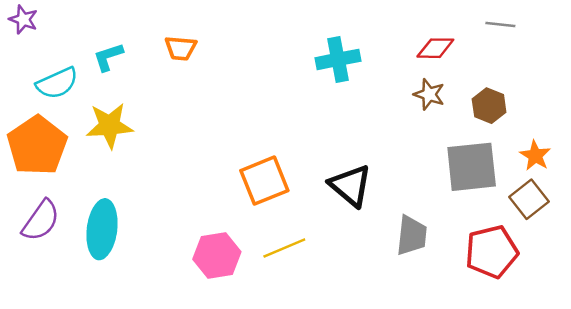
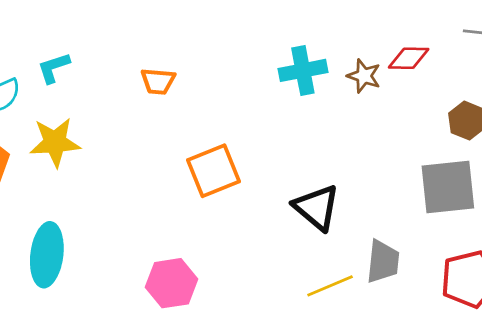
orange trapezoid: (181, 48) -> (158, 81), moved
brown star: (429, 94) -> (364, 76), moved
orange square: (264, 181) -> (213, 171), moved
yellow line: (284, 248) -> (330, 286), moved

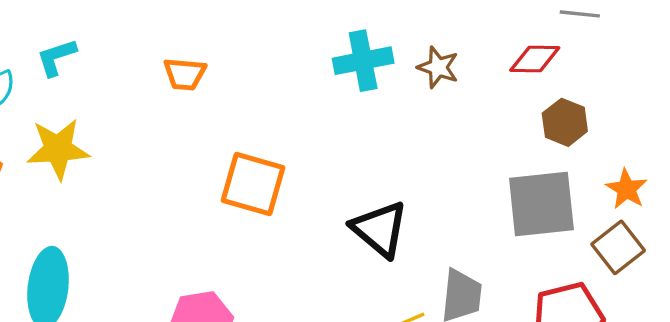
red diamond: (409, 58) -> (535, 59), moved
orange square: (213, 171) -> (253, 184), turned 38

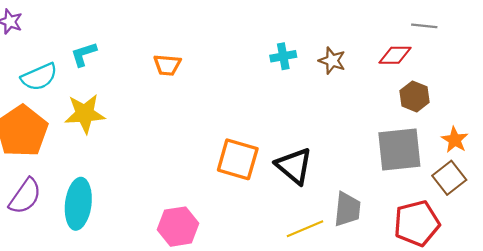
cyan cross: (363, 61) -> (283, 56), size x0.7
orange square: (253, 184) -> (238, 159), moved

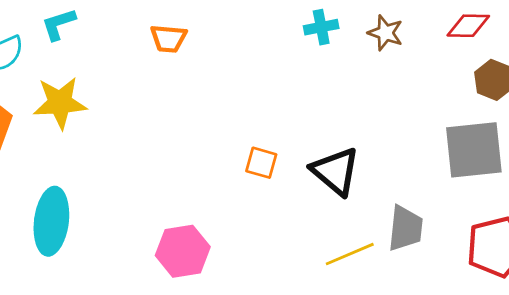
orange square: (238, 159) -> (261, 163), size x0.6

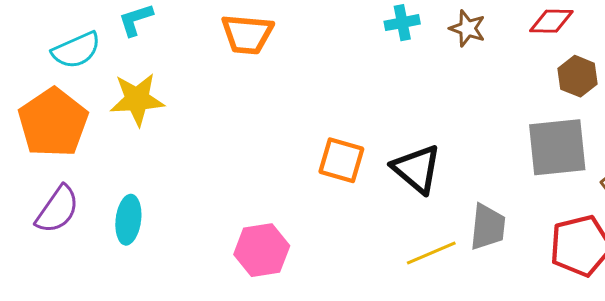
orange trapezoid: (168, 39) -> (247, 34), size x1.4
orange square: (261, 163) -> (341, 160), size x1.4
cyan ellipse: (51, 221) -> (128, 220), size x0.7

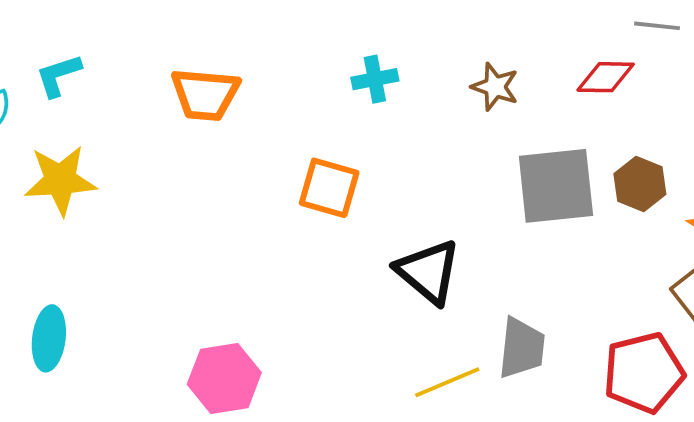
cyan cross: (402, 23) -> (375, 79), moved
brown hexagon: (578, 76) -> (640, 184), moved
gray square: (557, 147) -> (556, 186), moved
orange square: (341, 160) -> (329, 188), moved

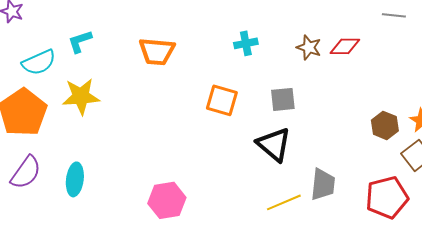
red diamond: (606, 77) -> (345, 46), moved
brown hexagon: (640, 184) -> (385, 125), moved
gray square: (556, 186) -> (283, 99), moved, size x0.6

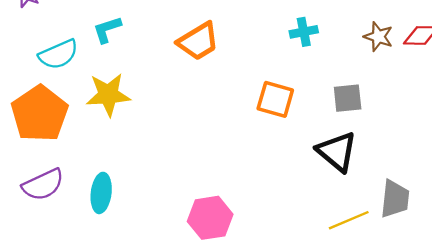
orange trapezoid: (157, 51) -> (198, 41), turned -36
purple semicircle: (26, 172) -> (43, 185), turned 30

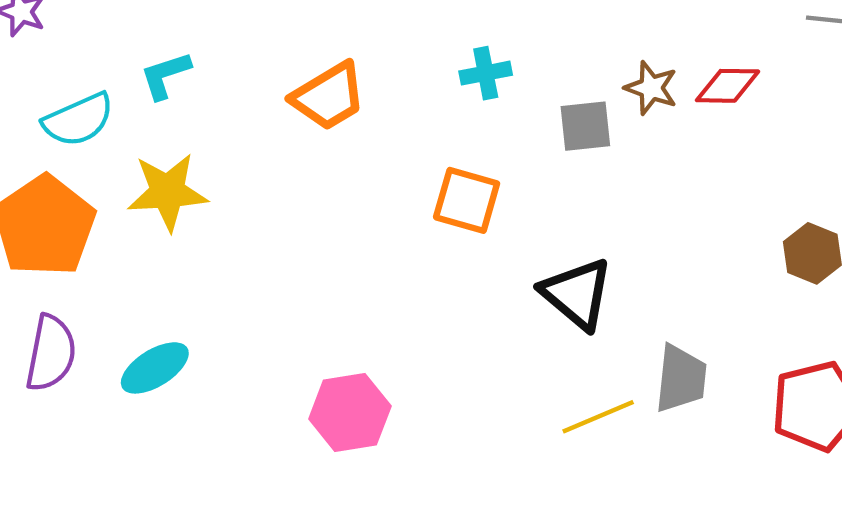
cyan cross: (304, 32) -> (486, 73), moved
gray square: (348, 98) -> (585, 126), moved
purple semicircle: (43, 185) -> (51, 353), turned -54
cyan ellipse: (101, 193) -> (155, 368), turned 51

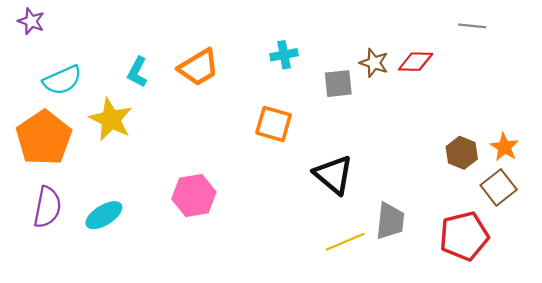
cyan L-shape: (165, 75) -> (137, 72), moved, turned -44
yellow star: (168, 192) -> (111, 119), turned 30
pink hexagon: (350, 413) -> (194, 196), moved

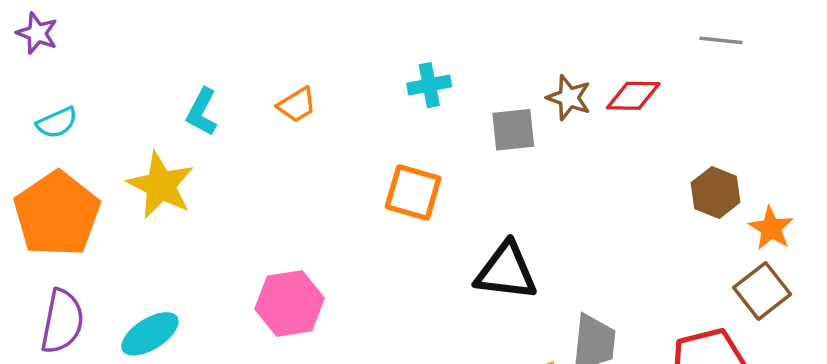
orange trapezoid: (199, 67) -> (297, 105), size x0.6
cyan semicircle: (62, 80) -> (57, 123), moved, size x0.7
brown hexagon: (462, 153) -> (716, 192), moved
black triangle: (334, 175) -> (506, 271), turned -33

